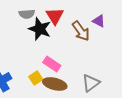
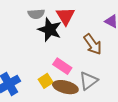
brown arrow: (81, 31) -> (93, 44), moved
gray triangle: (91, 83) -> (88, 81), moved

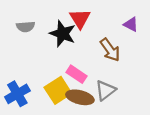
gray semicircle: (36, 14) -> (25, 27), moved
yellow square: (46, 81) -> (58, 90), size x1.6

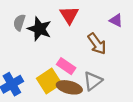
gray semicircle: (25, 27) -> (19, 22), turned 112
black star: (63, 34) -> (40, 29), moved

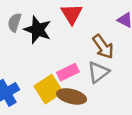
pink rectangle: (66, 66) -> (68, 72), turned -60
gray triangle: (93, 81) -> (98, 72), moved

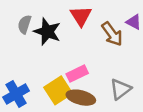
brown arrow: (103, 47) -> (112, 34), moved
gray triangle: (98, 72) -> (120, 89), moved

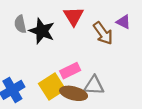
gray semicircle: (24, 24) -> (20, 24), turned -30
gray triangle: (120, 89) -> (94, 85), moved, turned 40

